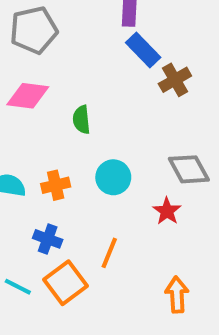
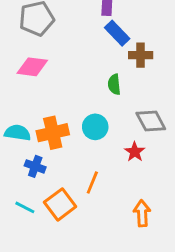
brown cross: (175, 80) -> (141, 55), turned 30
green semicircle: (81, 120) -> (114, 84), moved
orange cross: (56, 185) -> (53, 133), size x1.5
blue cross: (48, 239) -> (35, 166), moved

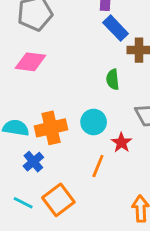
red star: (135, 152) -> (121, 143), moved
blue cross: (35, 166) -> (33, 162), turned 30
orange line: (92, 183) -> (98, 166), moved

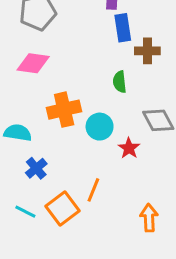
blue rectangle: (116, 28) -> (123, 28), turned 35
orange cross: (51, 128) -> (64, 110), moved
orange line: (98, 166) -> (93, 190), moved

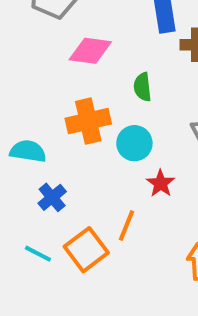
pink diamond: (33, 63) -> (90, 51), moved
green semicircle: (120, 82) -> (142, 87), moved
red star: (129, 148) -> (161, 183), moved

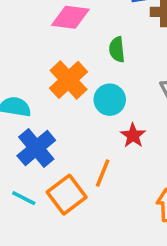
orange cross: (88, 121) -> (69, 80), turned -30
blue cross: (52, 197) -> (36, 148), size x1.5

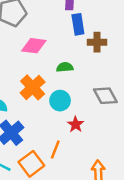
green semicircle: (117, 50) -> (65, 67), turned 91

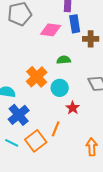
pink diamond: (34, 46) -> (51, 30), moved

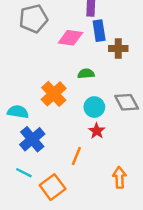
cyan circle: (60, 88) -> (94, 107), moved
orange square: (36, 141) -> (53, 187), moved

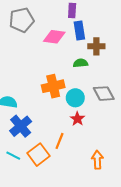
green semicircle: (86, 74) -> (81, 63), moved
orange cross: (54, 94) -> (53, 86), moved, turned 30
orange square: (53, 187) -> (38, 155), moved

